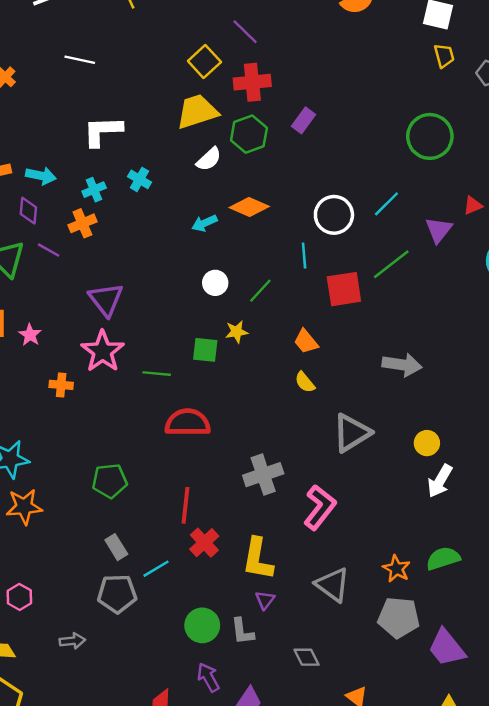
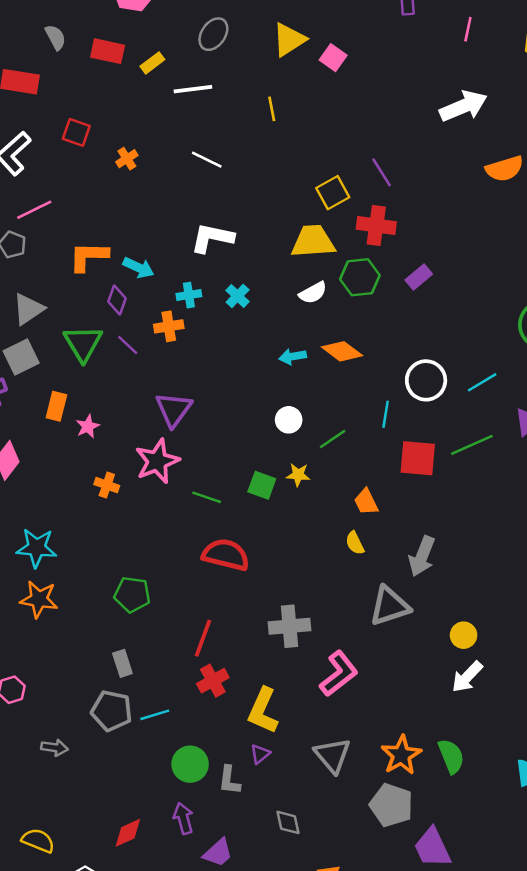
gray arrow: (402, 365) -> (422, 556), moved, turned 90
green semicircle: (443, 558) -> (451, 756), turned 72
cyan line: (156, 569) -> (155, 715), moved
orange star: (396, 569) -> (401, 755), size x1.4

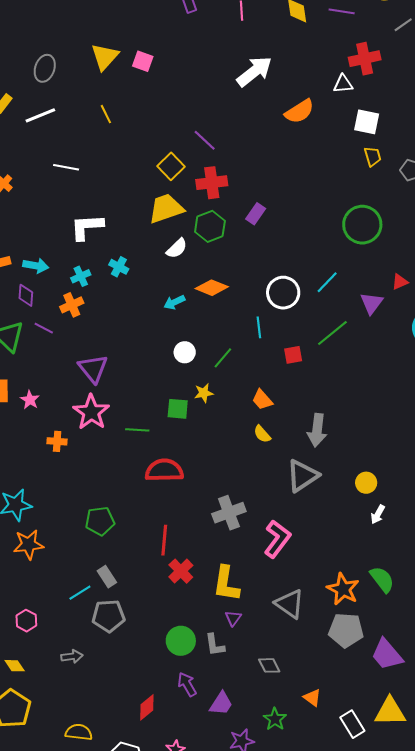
red square: (418, 458) -> (293, 355), size x0.6
white arrow: (467, 677) -> (378, 514), size x0.7
cyan line: (155, 715) -> (80, 593), moved

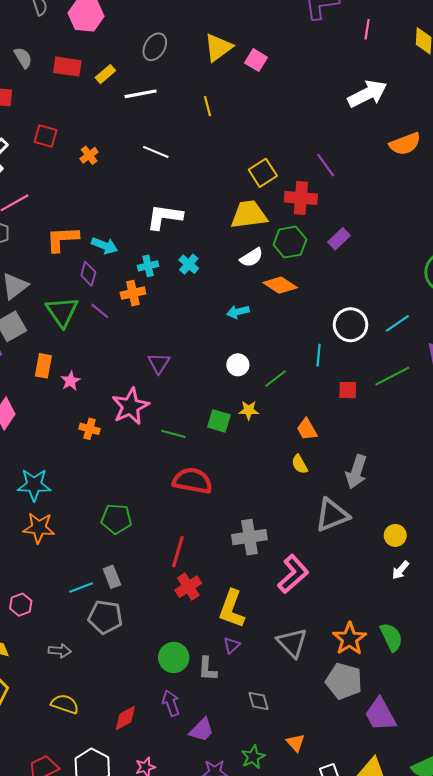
purple line: (205, 140) -> (326, 165), moved
orange diamond: (212, 288) -> (280, 285), moved
purple triangle: (93, 368) -> (159, 363), moved, size x0.7
yellow semicircle: (79, 732) -> (65, 704), moved

